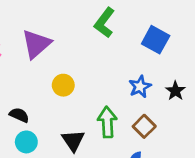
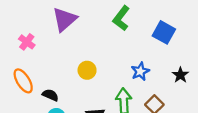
purple triangle: (36, 44) -> (65, 19), moved
blue star: (140, 87) -> (140, 71), moved

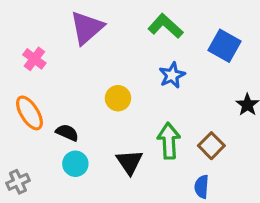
green L-shape: (121, 18) -> (165, 26), turned 95
blue star: (140, 71) -> (172, 75), moved

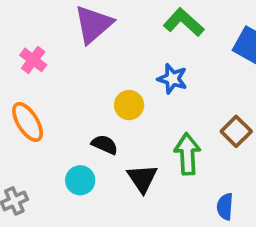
blue star: (172, 75) -> (172, 79), moved, turned -30
black semicircle: (67, 133) -> (105, 145), moved
brown square: (211, 146) -> (236, 131), moved

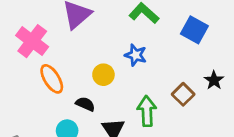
pink cross: (33, 60) -> (32, 41), size x1.6
orange ellipse: (28, 122) -> (52, 79), moved

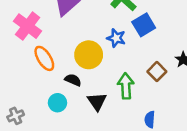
blue square: (194, 30) -> (144, 25), moved, turned 30
yellow circle: (103, 75) -> (89, 55), size x1.5

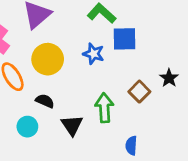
blue square: (144, 25) -> (125, 39), turned 30
yellow circle: (89, 55) -> (48, 59), moved

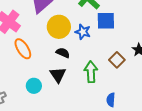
yellow circle: (48, 59) -> (59, 27), moved
black semicircle: (45, 101) -> (63, 53), moved
black triangle: (72, 125) -> (58, 75), moved

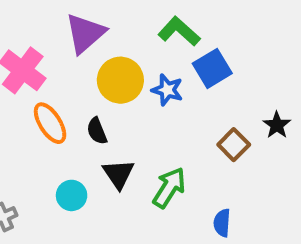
blue square: (106, 21) -> (212, 68), turned -30
black semicircle: (63, 53) -> (97, 131), moved, turned -136
green arrow: (91, 72) -> (169, 188), moved, turned 35

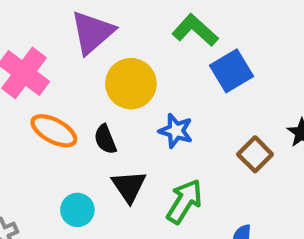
blue star: (167, 90) -> (176, 131), moved
orange ellipse: (50, 123) -> (54, 131), turned -30

